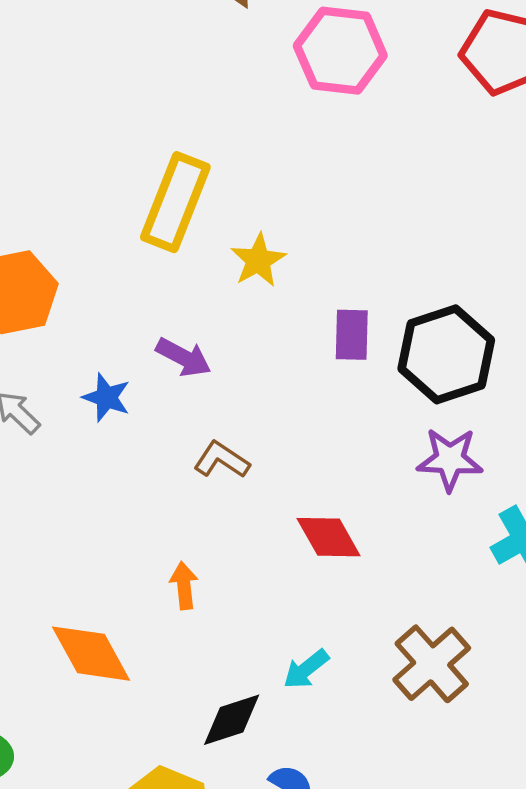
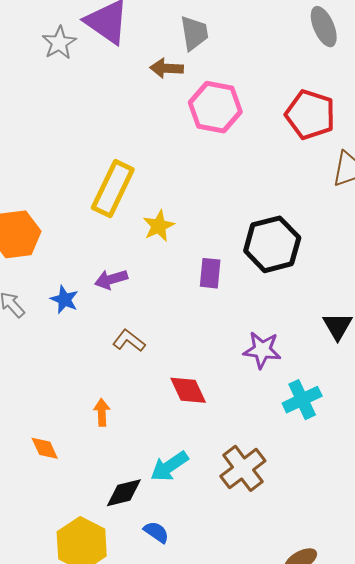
black hexagon: (446, 354) -> (272, 244), moved
purple arrow: (183, 357) -> (111, 279), turned 132
orange diamond: (91, 654) -> (45, 448), size x0.6
cyan arrow: (306, 669) -> (169, 466), size x1.4

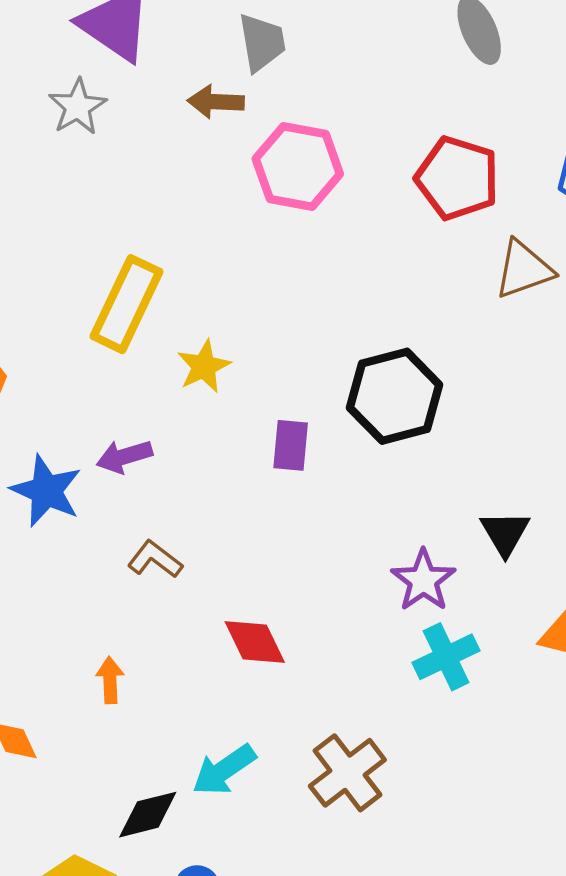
gray star: (59, 43) -> (78, 107), moved
blue star: (64, 300) -> (46, 491), size x1.5
purple star: (262, 350) -> (423, 580), moved, turned 30

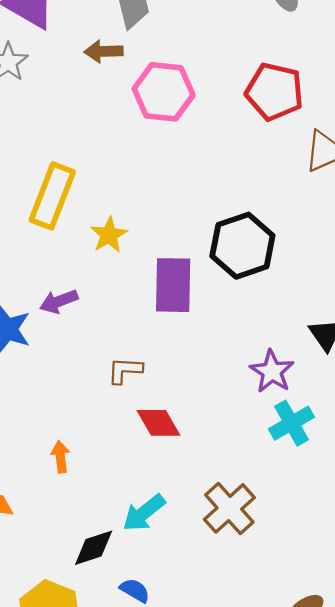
purple rectangle: (291, 445) -> (173, 285), size x1.6
brown L-shape: (155, 559) -> (125, 370), moved, turned -30

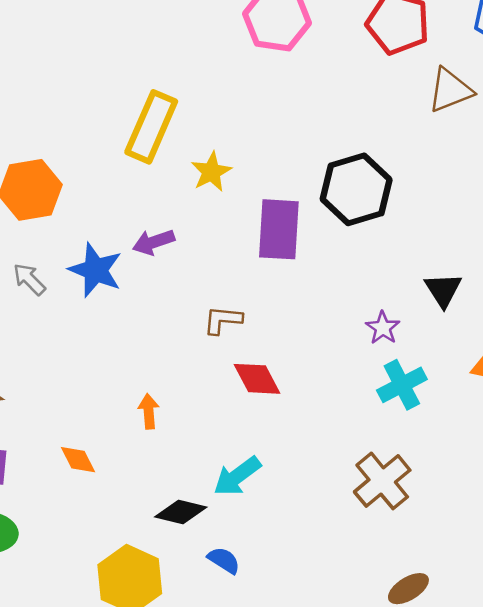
purple star: (272, 371) -> (383, 328), size x0.7
brown cross: (229, 508) -> (382, 481), moved
black diamond: (94, 548) -> (181, 512), turned 30

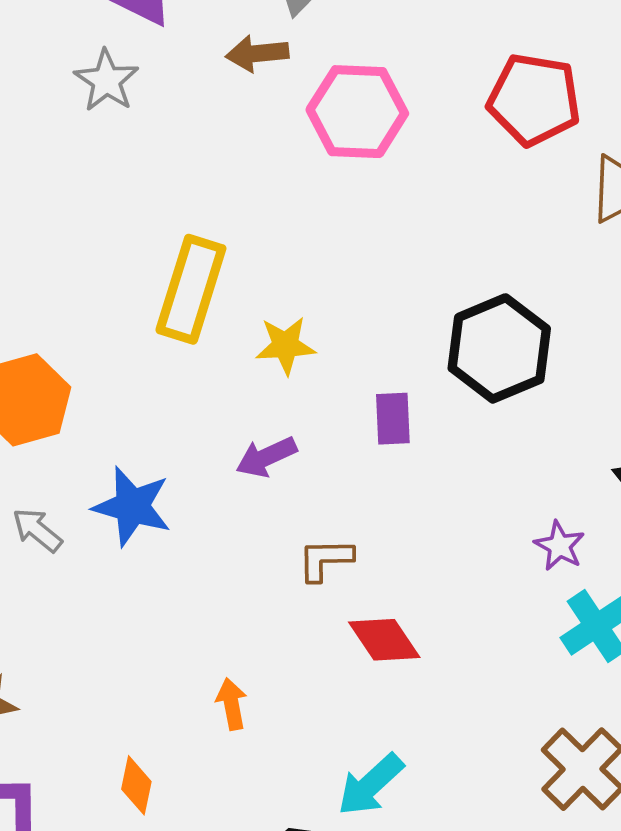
yellow star: (211, 172) -> (285, 345), turned 30
purple rectangle: (279, 229) -> (393, 419), size x0.6
purple arrow: (154, 242) -> (266, 457), moved
orange diamond: (78, 460) -> (136, 785), turned 45

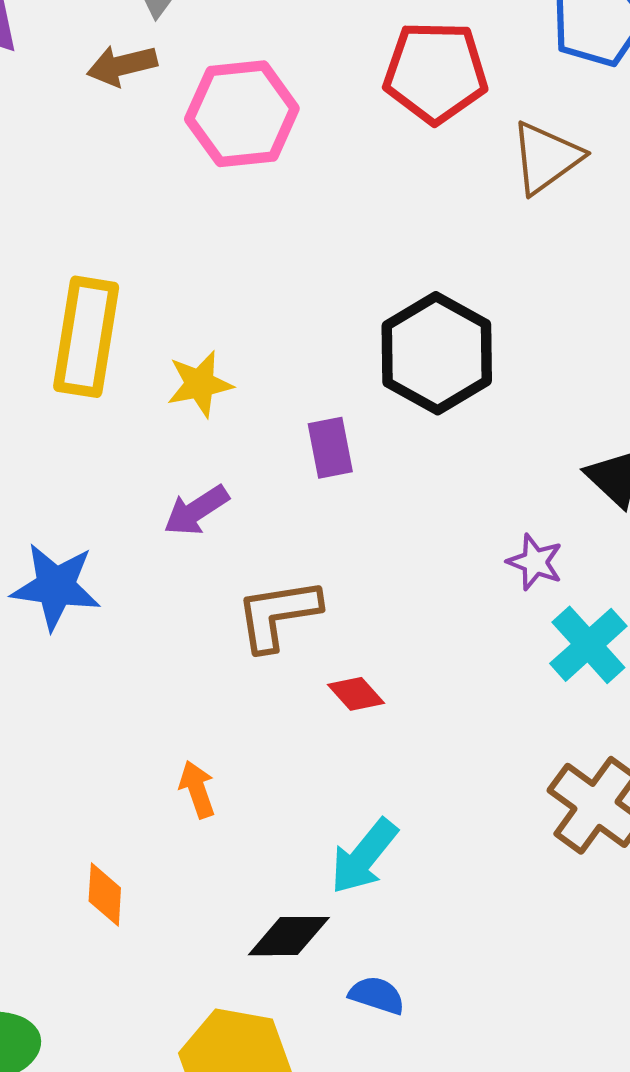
brown L-shape: (325, 559) -> (278, 614), size x1.4
red diamond: (384, 640) -> (356, 694), size x0.7

